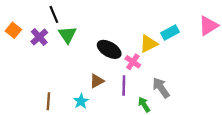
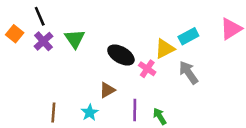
black line: (54, 14) -> (40, 16), moved
purple line: (124, 85) -> (135, 110), moved
gray arrow: (161, 88) -> (188, 73), moved

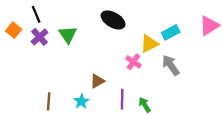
black ellipse: (121, 55) -> (113, 20), moved

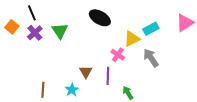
brown triangle: (97, 81) -> (86, 72), turned -32
purple line: (122, 99) -> (108, 76), moved

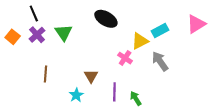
orange square: (12, 27) -> (13, 37), moved
purple line: (108, 76) -> (114, 92), moved
brown line: (43, 90) -> (45, 74), moved

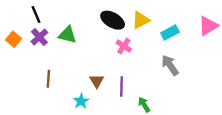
green triangle: (64, 33) -> (68, 35), turned -42
yellow triangle: (140, 41) -> (141, 20), moved
pink cross: (125, 58) -> (124, 46), moved
purple line: (114, 92) -> (122, 87), moved

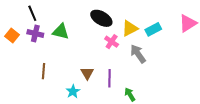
yellow triangle: (141, 20) -> (130, 28), moved
purple cross: (39, 37) -> (35, 34), turned -35
gray arrow: (170, 65) -> (138, 54), moved

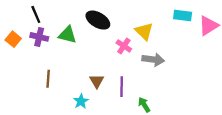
black ellipse: (101, 18) -> (98, 20), moved
yellow triangle: (130, 28) -> (144, 31), turned -48
cyan rectangle: (153, 29) -> (183, 16), moved, turned 35
gray arrow: (138, 54) -> (153, 60), turned 132

